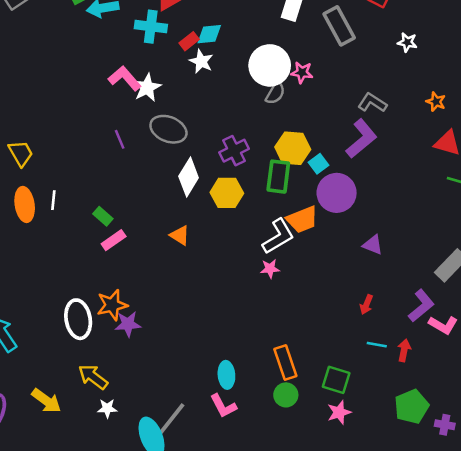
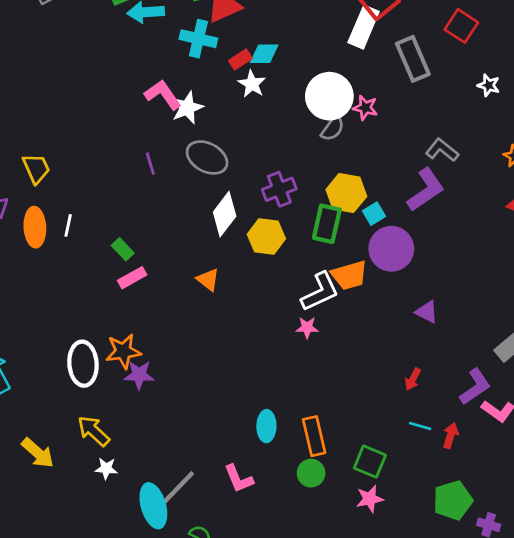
cyan ellipse: (226, 375) -> (266, 426), moved

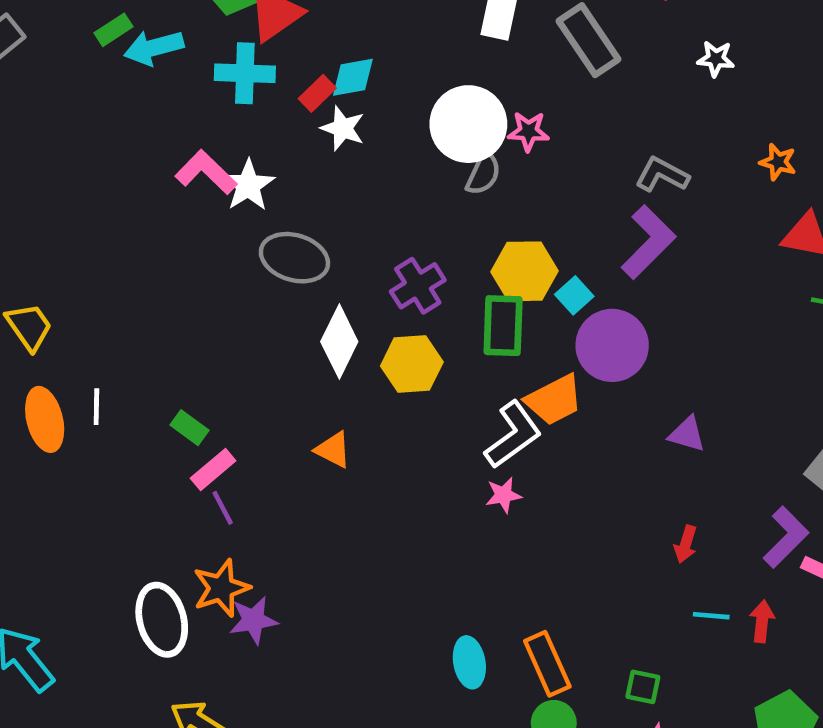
purple line: (150, 164) -> (223, 508), moved
green square: (370, 462) -> (643, 687), size x0.7

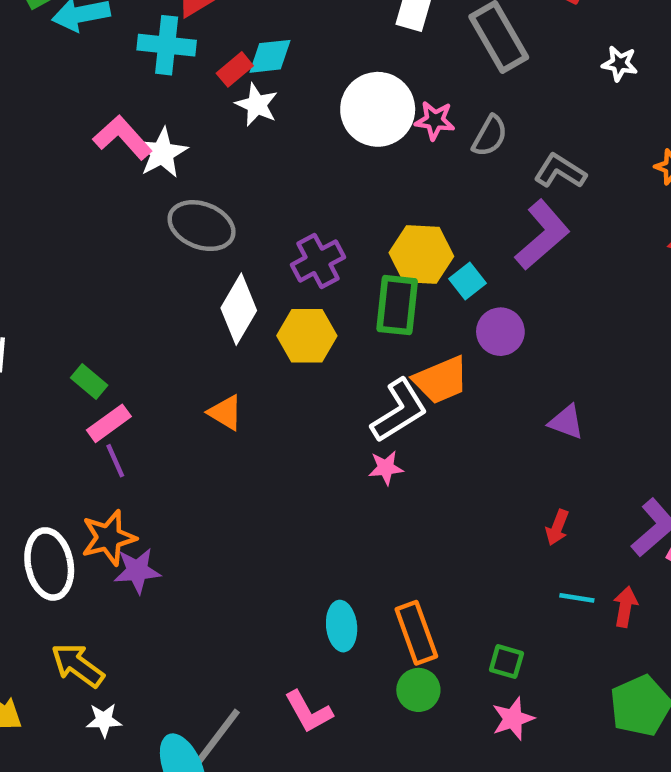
gray semicircle: (483, 173) -> (490, 136), moved
purple circle: (612, 345) -> (500, 332), size x0.7

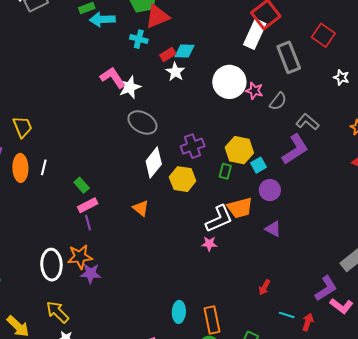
cyan cross: (167, 45) -> (139, 39), size x0.7
green rectangle: (397, 305) -> (225, 171), size x0.6
purple triangle: (566, 422) -> (273, 229), moved
red arrow: (557, 527) -> (264, 287), moved

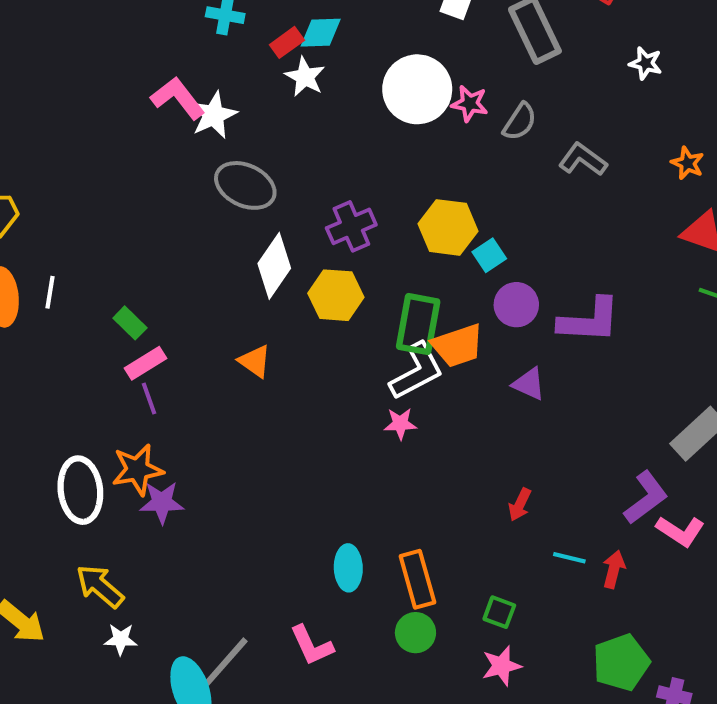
purple L-shape: (295, 149) -> (589, 320), moved, turned 40
green rectangle: (225, 171) -> (418, 324), moved, size x1.8

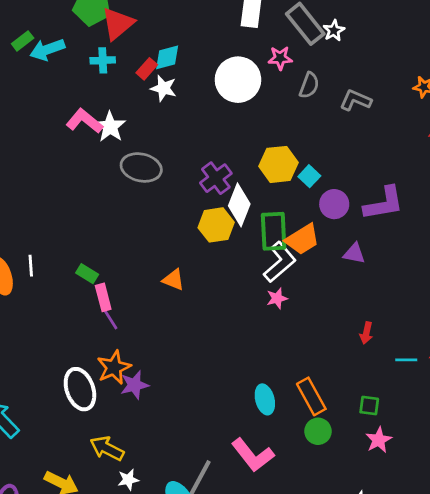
white star: (646, 63) -> (334, 30), moved, turned -30
pink star: (470, 104) -> (280, 58), moved
white diamond: (274, 266) -> (239, 205), moved
pink rectangle: (145, 363) -> (103, 297), turned -60
pink L-shape: (312, 645) -> (253, 455), size x1.4

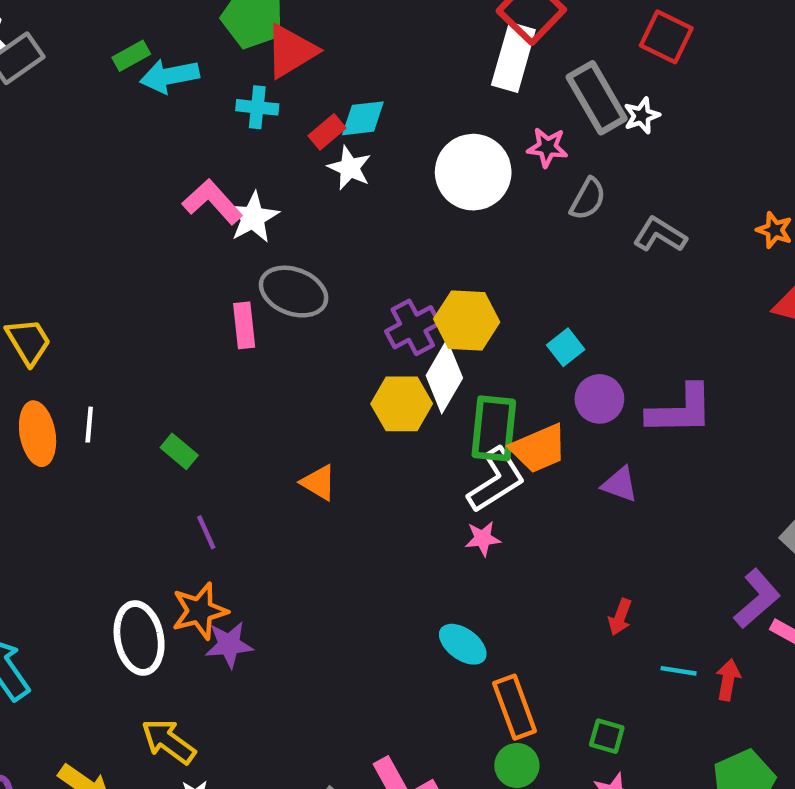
yellow hexagon: (279, 164) -> (467, 320), moved
pink rectangle: (103, 297) -> (244, 325), moved
cyan ellipse: (265, 399) -> (463, 644), moved, turned -48

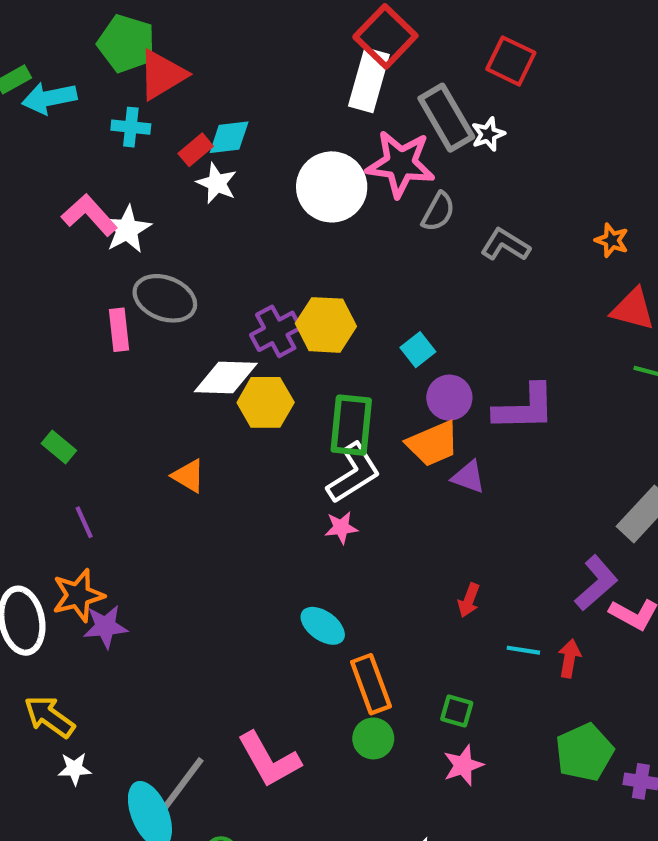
pink star: (547, 147) -> (401, 164), size x1.8
white diamond: (444, 377) -> (226, 377), moved, turned 62
orange trapezoid: (539, 448) -> (433, 444), moved

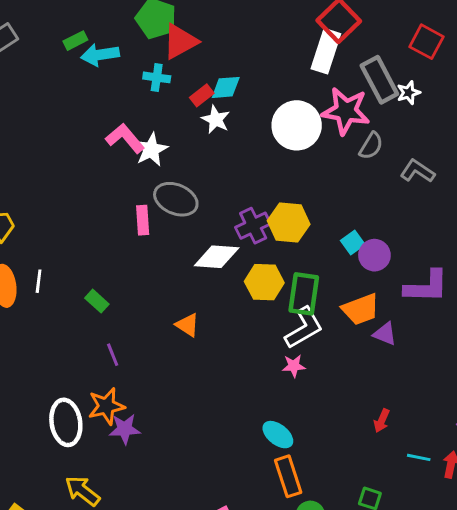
purple circle: (449, 398) -> (374, 255), moved
yellow hexagon: (266, 402) -> (264, 282), moved
orange rectangle: (371, 684) -> (288, 476), moved

